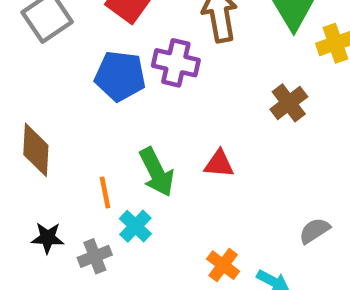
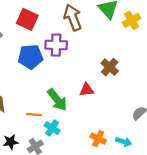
brown cross: (289, 103) -> (110, 67), moved
orange line: (105, 192) -> (34, 115), turned -63

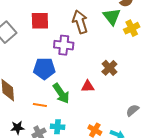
red square: (27, 19) -> (40, 21), turned -30
blue pentagon: (30, 57) -> (44, 69), moved
cyan cross: (52, 128) -> (58, 127), moved, turned -32

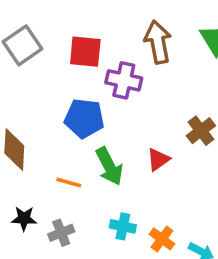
red square: (40, 21) -> (85, 52), moved
red triangle: (88, 86) -> (158, 159), turned -40
cyan cross: (58, 127) -> (123, 226), moved

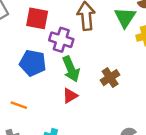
red triangle: (158, 159) -> (70, 96), moved
green arrow: (109, 166) -> (71, 69), moved

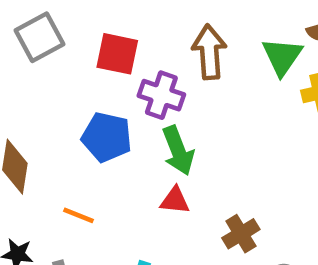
brown cross: (110, 78) -> (241, 234), moved
red triangle: (70, 96) -> (175, 201), turned 35

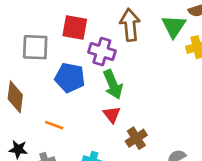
gray square: (40, 37) -> (35, 47), moved, turned 32
red triangle: (175, 201) -> (112, 115), turned 48
brown cross: (241, 234) -> (136, 138), moved

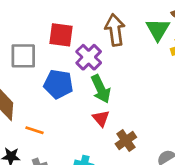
purple cross: (102, 52) -> (89, 57), turned 30
orange line: (54, 125) -> (34, 130), moved

